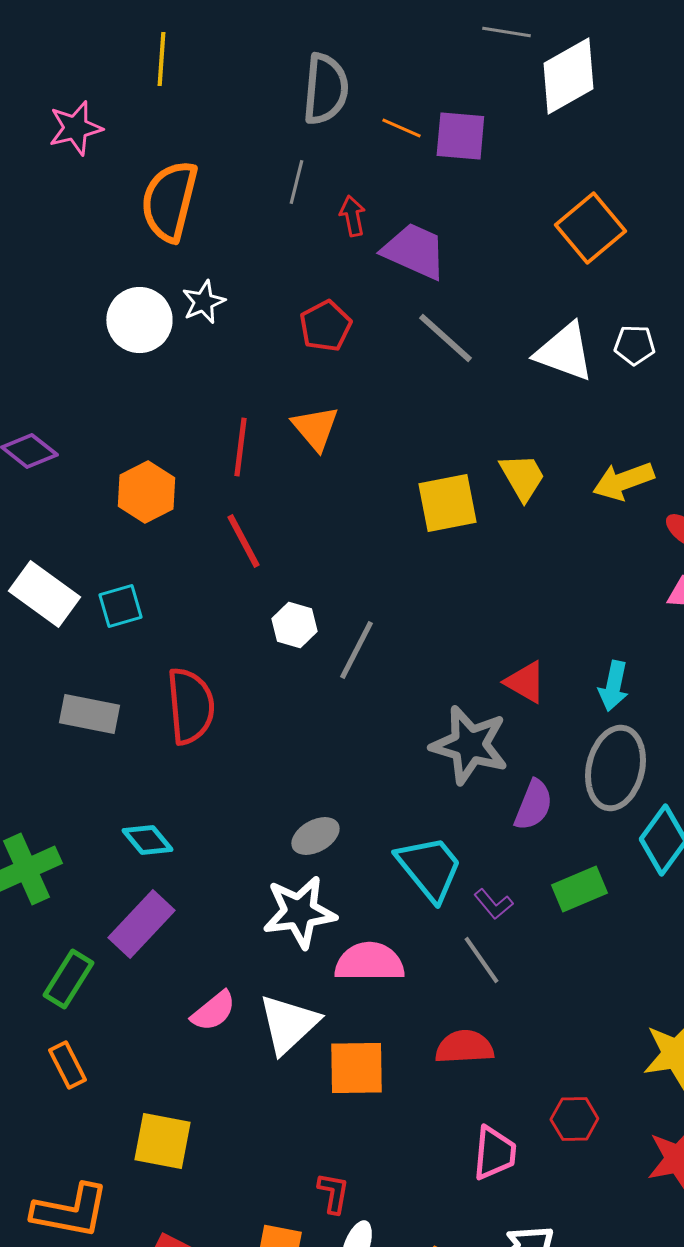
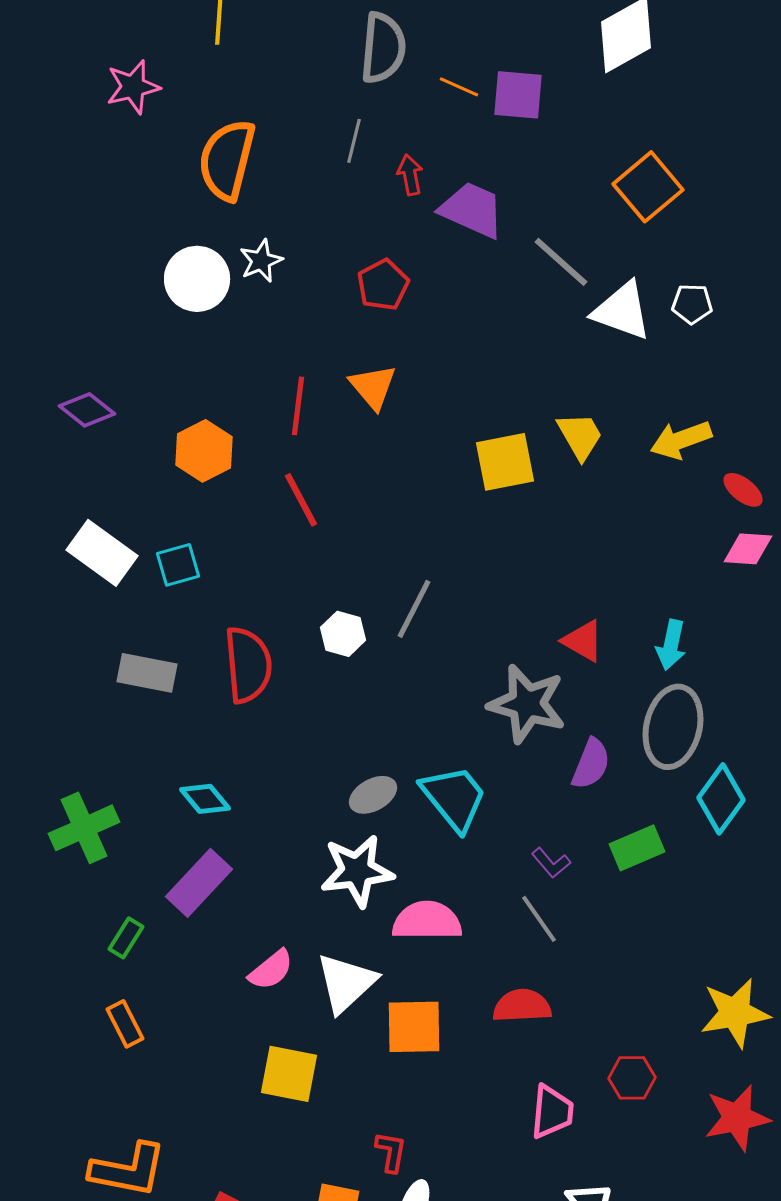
gray line: (445, 338) -> (561, 262), moved
white hexagon: (294, 625) -> (343, 634), moved
cyan trapezoid: (429, 868) -> (454, 798), moved
green rectangle: (68, 979) -> (126, 938), size x0.7
yellow square: (162, 1141) -> (289, 1074), moved

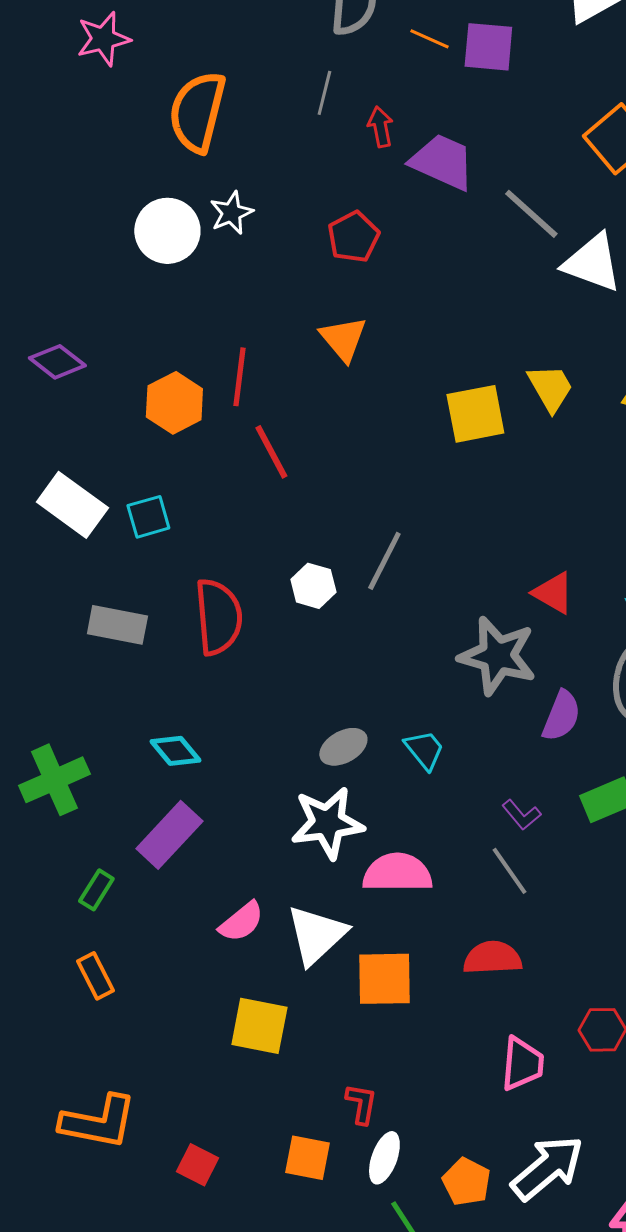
red line: (298, 406) -> (239, 377), moved
cyan trapezoid: (454, 798) -> (424, 750), size x0.6

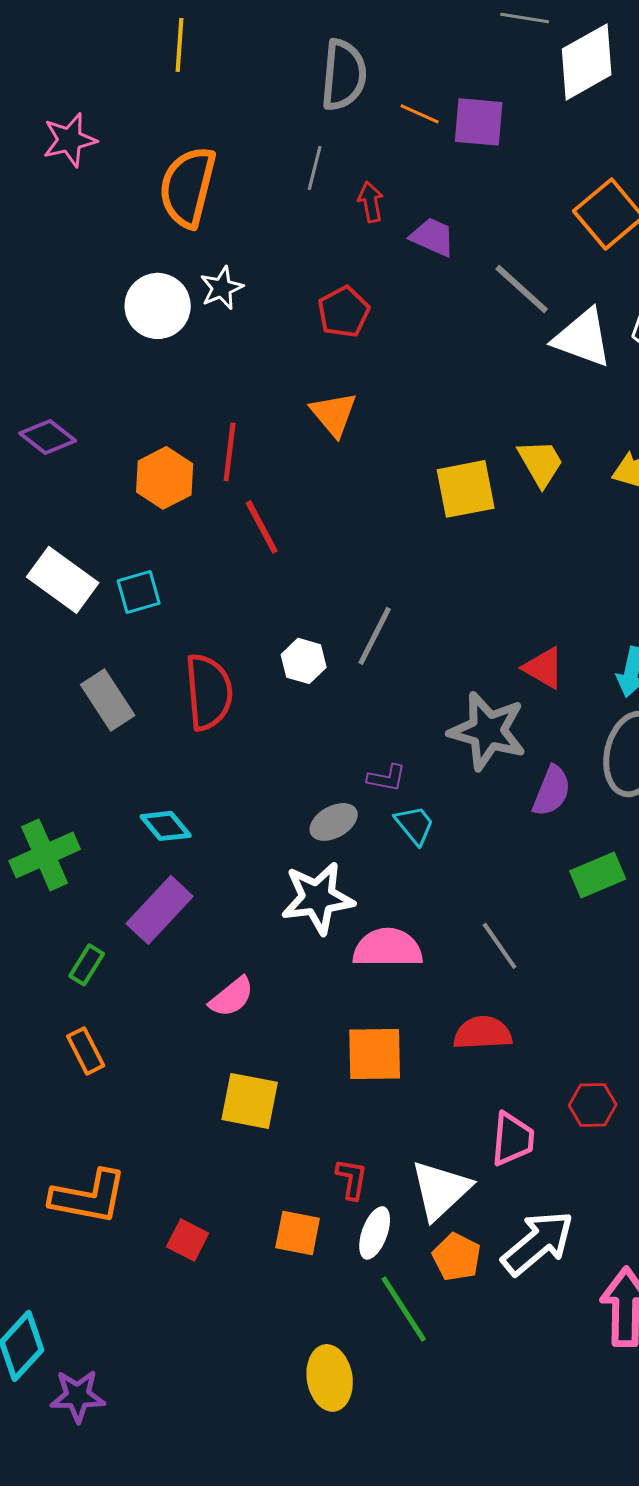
pink star: (103, 39) -> (70, 140), moved
purple trapezoid: (442, 162) -> (433, 237), size x0.7
gray rectangle: (117, 625) -> (108, 700), turned 46
purple L-shape: (521, 815) -> (387, 778), moved, turned -39
white triangle: (316, 935) -> (441, 1190), moved

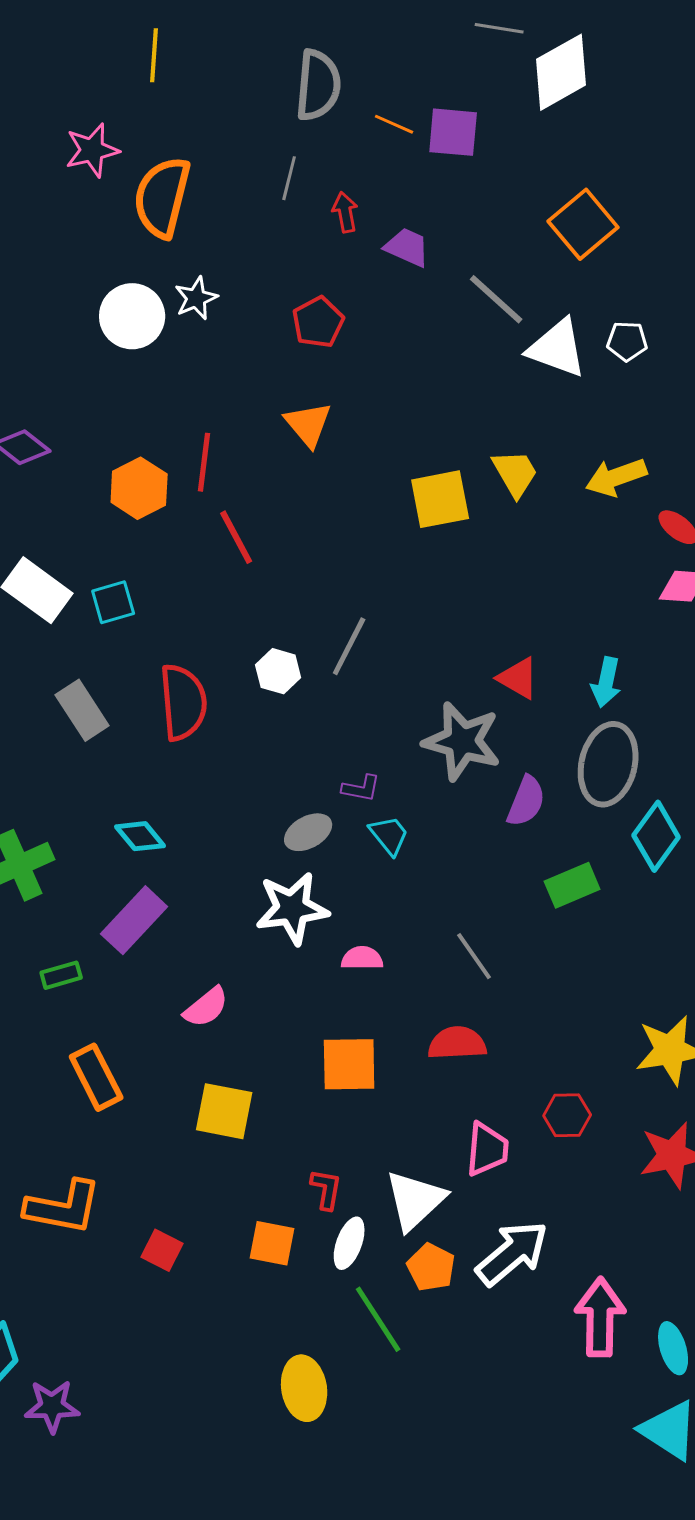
pink star: (70, 140) -> (92, 150), moved
pink semicircle: (388, 948) -> (362, 958), size x0.6
green rectangle: (87, 965) -> (61, 975), turned 42
orange rectangle: (86, 1051) -> (96, 1077), moved, size x1.4

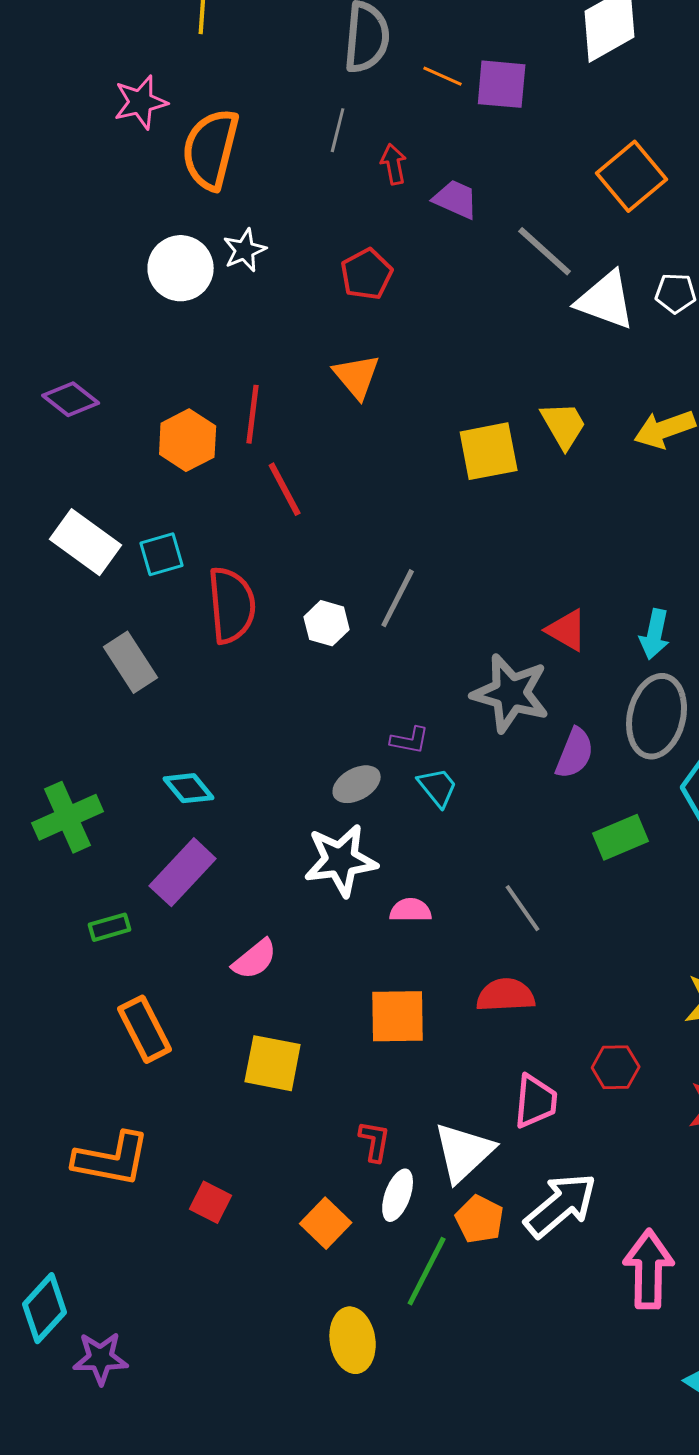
red semicircle: (183, 702) -> (232, 605), moved
orange square: (272, 1243) -> (326, 1223), moved, turned 33
green line: (378, 1319) -> (427, 1271), turned 60

